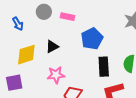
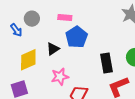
gray circle: (44, 12) -> (32, 19), moved
blue pentagon: (92, 39) -> (77, 37), moved

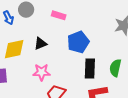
blue pentagon: (77, 37) -> (78, 42), moved

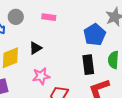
blue pentagon: (78, 42) -> (95, 35), moved

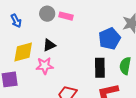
gray circle: (16, 17) -> (47, 14), moved
pink star: (41, 76) -> (45, 66), moved

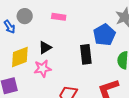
gray circle: (47, 14) -> (25, 16), moved
black rectangle: (100, 68) -> (86, 54), moved

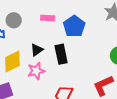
blue pentagon: (104, 35) -> (74, 26), moved
black rectangle: (86, 54) -> (61, 54), moved

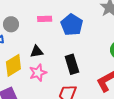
black triangle: (37, 50) -> (37, 52), turned 32
black rectangle: (61, 54) -> (72, 64), moved

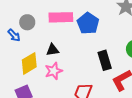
pink rectangle: (45, 19) -> (61, 17), size x1.6
black rectangle: (72, 64) -> (105, 60), moved

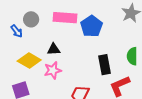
yellow diamond: (29, 63) -> (29, 61), turned 55

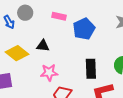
pink rectangle: (65, 18) -> (59, 16), size x0.6
pink star: (53, 70) -> (49, 72), moved

